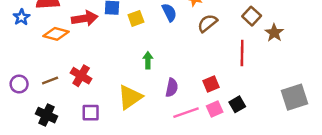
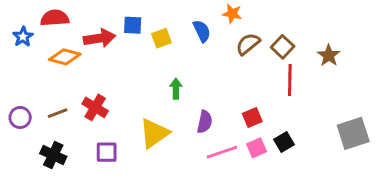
brown square: (252, 16) -> (283, 47), moved

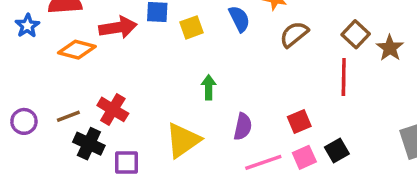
brown square: (283, 47) -> (356, 34), moved
black cross: (53, 155) -> (89, 144), moved

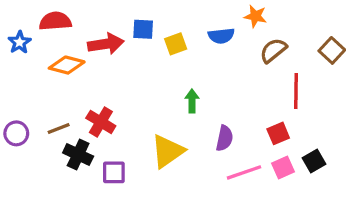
blue semicircle: (239, 19) -> (221, 36), turned 110
red line: (344, 77) -> (296, 91), moved

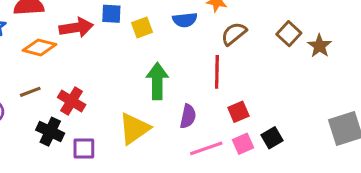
red line: (296, 91) -> (217, 72), moved
green arrow: (192, 101) -> (157, 81), size x1.6
brown line: (59, 128) -> (30, 92), moved

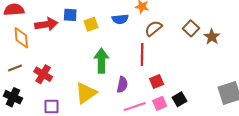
orange diamond: (39, 47) -> (21, 38), turned 70
black cross: (50, 132) -> (13, 97), moved

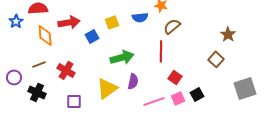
blue square: (70, 15) -> (92, 36), moved, turned -32
brown square: (191, 28) -> (216, 59), moved
green arrow: (101, 61) -> (122, 57), turned 75
red square: (157, 82) -> (175, 77), turned -32
purple semicircle: (122, 85) -> (133, 81), moved

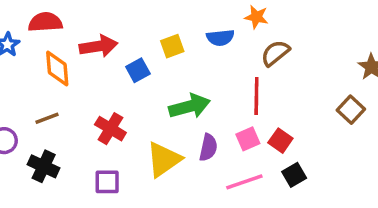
red cross: (66, 70) -> (110, 129), moved
black square: (197, 94) -> (294, 175), moved
pink square: (178, 98) -> (248, 139), moved

